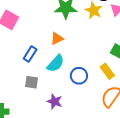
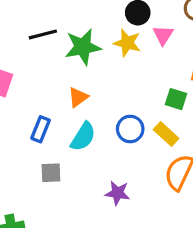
blue circle: (79, 76) -> (130, 129), moved
purple star: (55, 101) -> (118, 193), moved

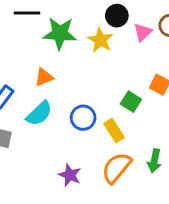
pink triangle: (163, 35) -> (143, 32), moved
purple star: (118, 193) -> (70, 175), moved

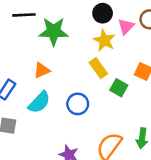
yellow star: (100, 40) -> (104, 40), moved
yellow rectangle: (114, 130) -> (98, 68), moved

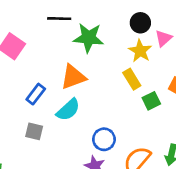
orange triangle: (42, 70) -> (73, 77), size x1.5
green square: (119, 88) -> (151, 101), turned 30
blue circle: (78, 104) -> (104, 139), moved

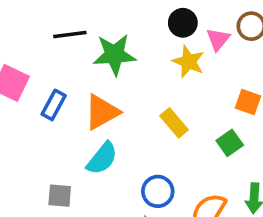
yellow rectangle: (132, 79) -> (174, 123), moved
blue rectangle: (36, 94) -> (54, 105), moved
green square: (151, 101) -> (230, 143), moved

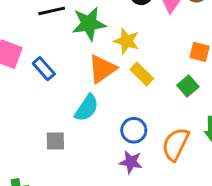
yellow star: (189, 62) -> (127, 41), moved
blue rectangle: (54, 105) -> (44, 69), turned -65
orange triangle: (102, 112) -> (102, 69), moved

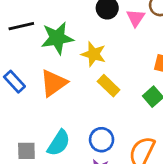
orange triangle: (102, 69) -> (54, 83), moved
cyan semicircle: (87, 108) -> (59, 143), moved

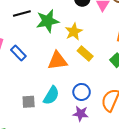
yellow star: (94, 54) -> (74, 32), turned 30
orange triangle: (54, 83) -> (57, 61), moved, turned 30

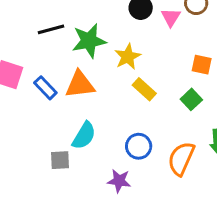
orange triangle: (57, 61) -> (80, 85), moved
cyan semicircle: (51, 95) -> (84, 136), moved
purple star: (81, 114) -> (119, 181), moved

